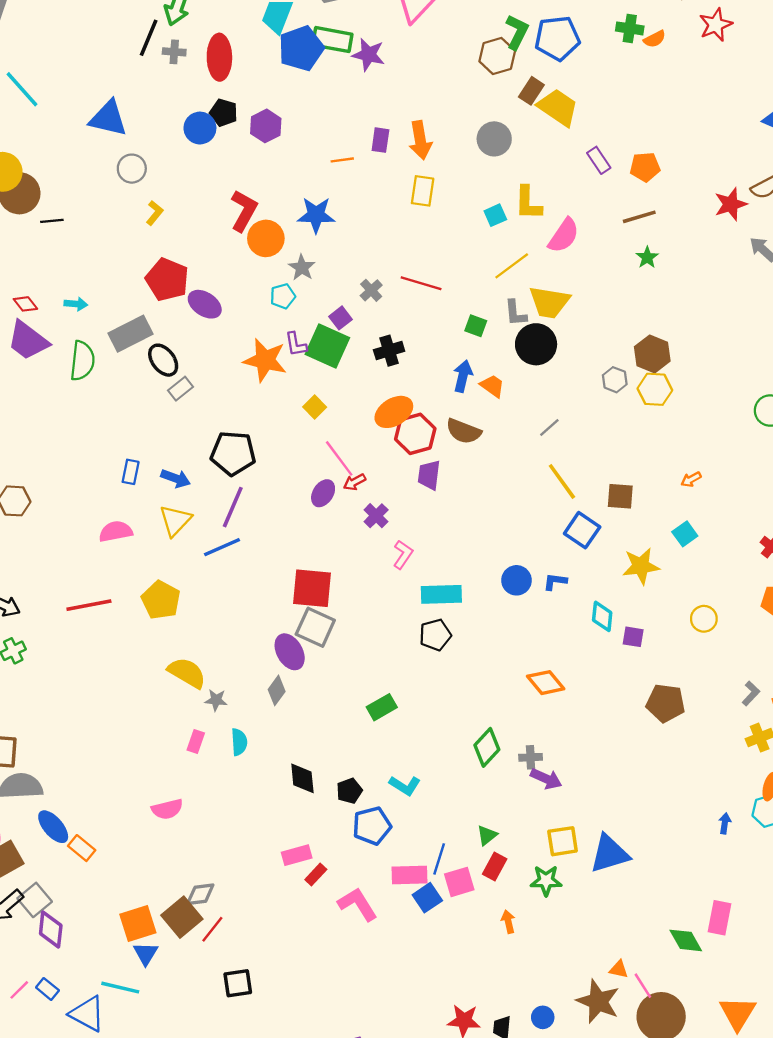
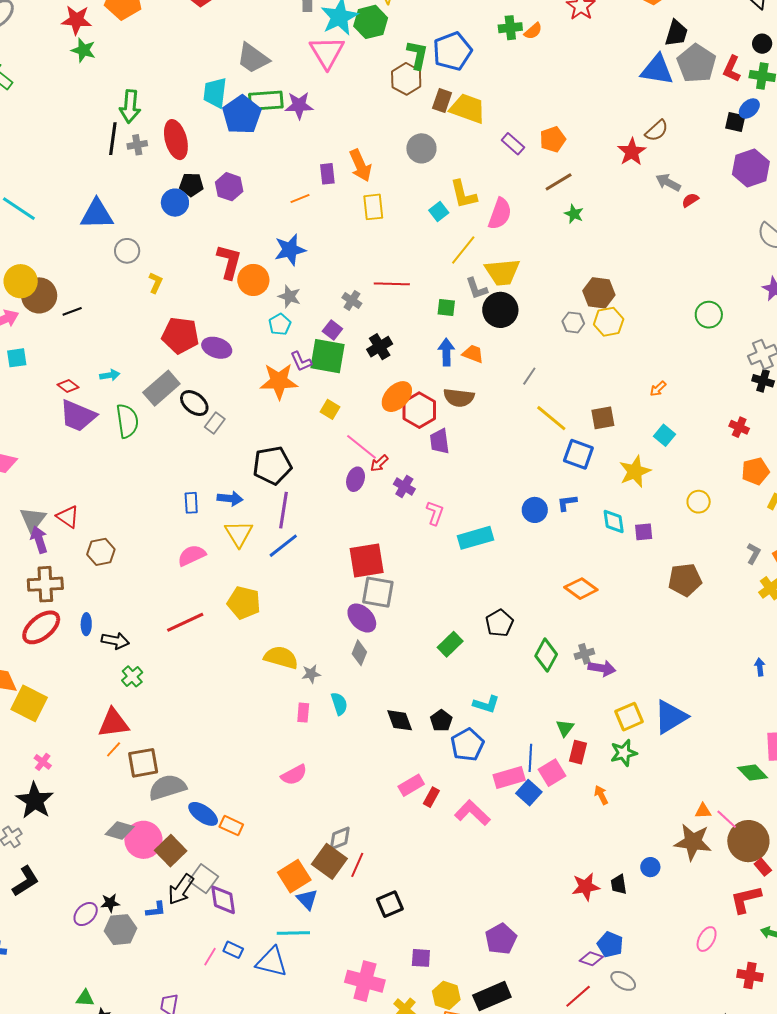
black pentagon: (435, 635) -> (499, 623), moved

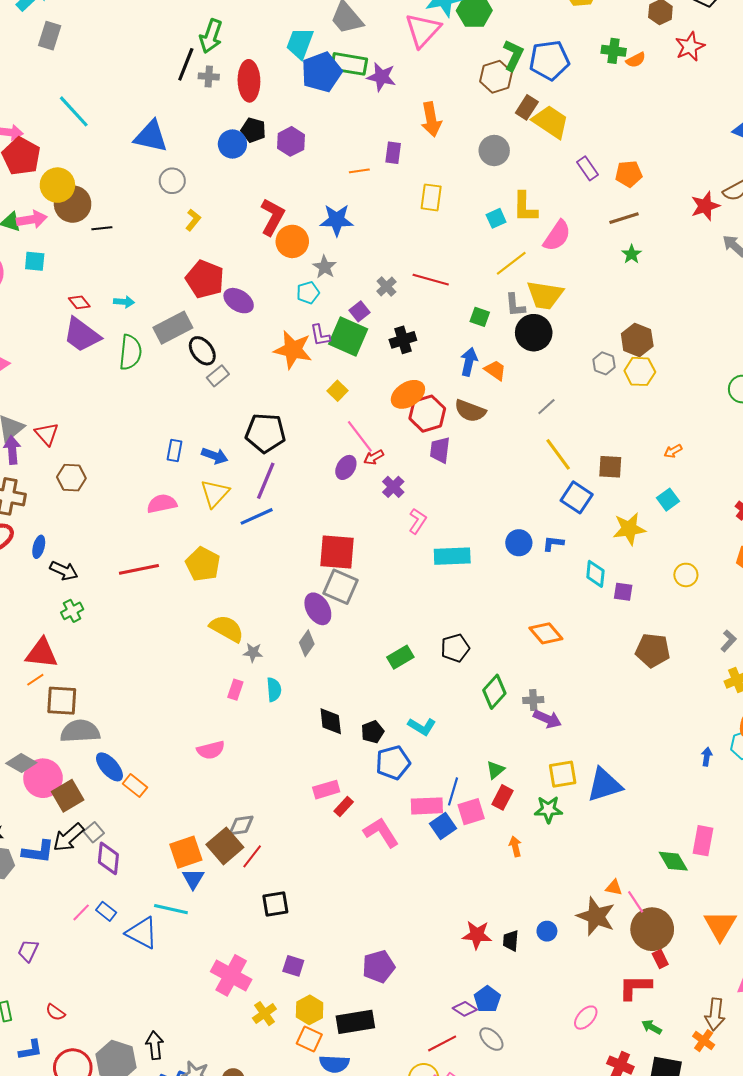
orange arrow: (360, 165) -> (431, 119), moved
gray square: (203, 879) -> (94, 832), size x0.7
blue L-shape: (156, 910) -> (38, 852), size x1.5

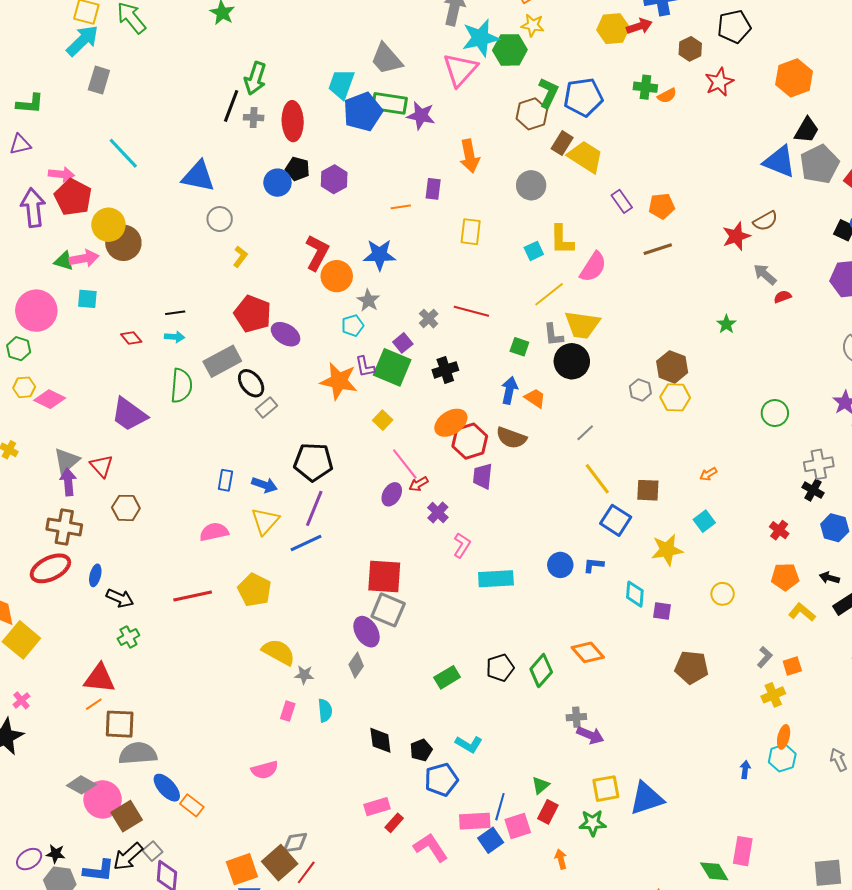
black line: (102, 228) -> (175, 313), moved
green star: (632, 254) -> (726, 324), moved
purple trapezoid: (82, 335) -> (129, 414), moved
green diamond: (494, 692) -> (541, 670), moved

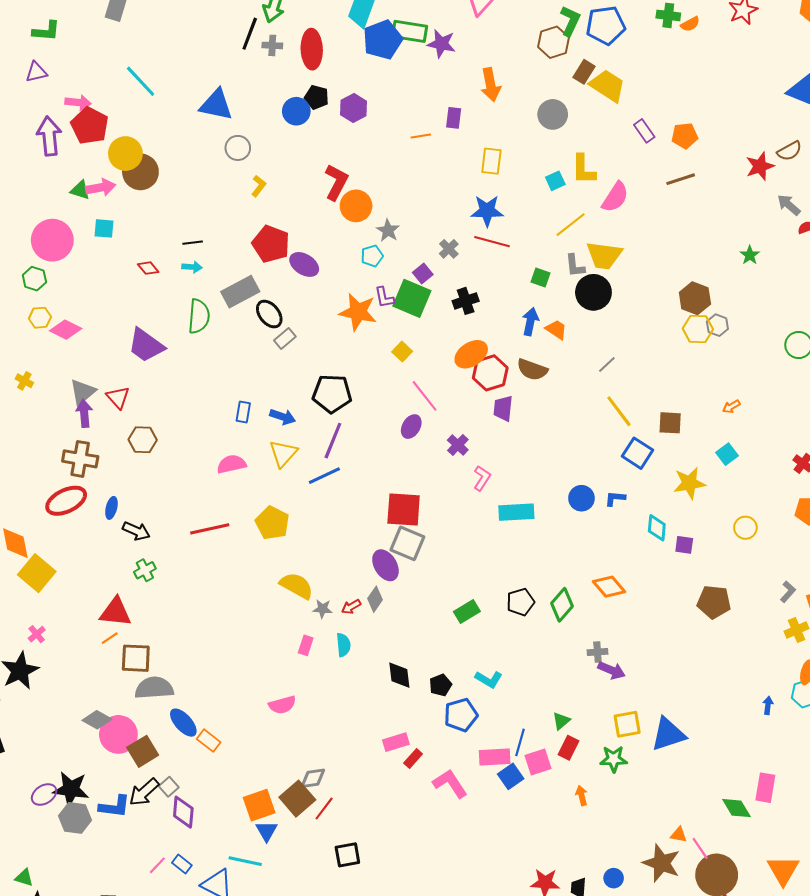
blue star: (379, 255) -> (487, 211), moved
gray hexagon: (640, 390) -> (717, 325), moved
red arrow: (419, 484) -> (351, 607), moved
black star: (56, 854) -> (71, 789), size x1.8

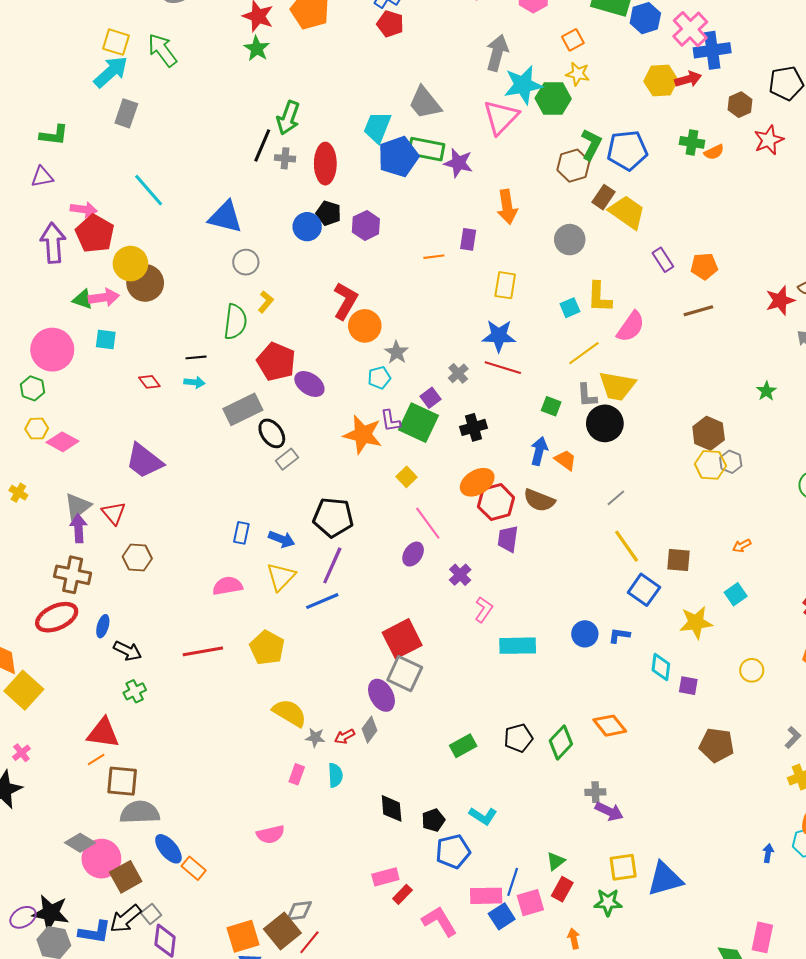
green semicircle: (199, 316) -> (235, 322), moved
red square: (404, 509) -> (402, 639), turned -33

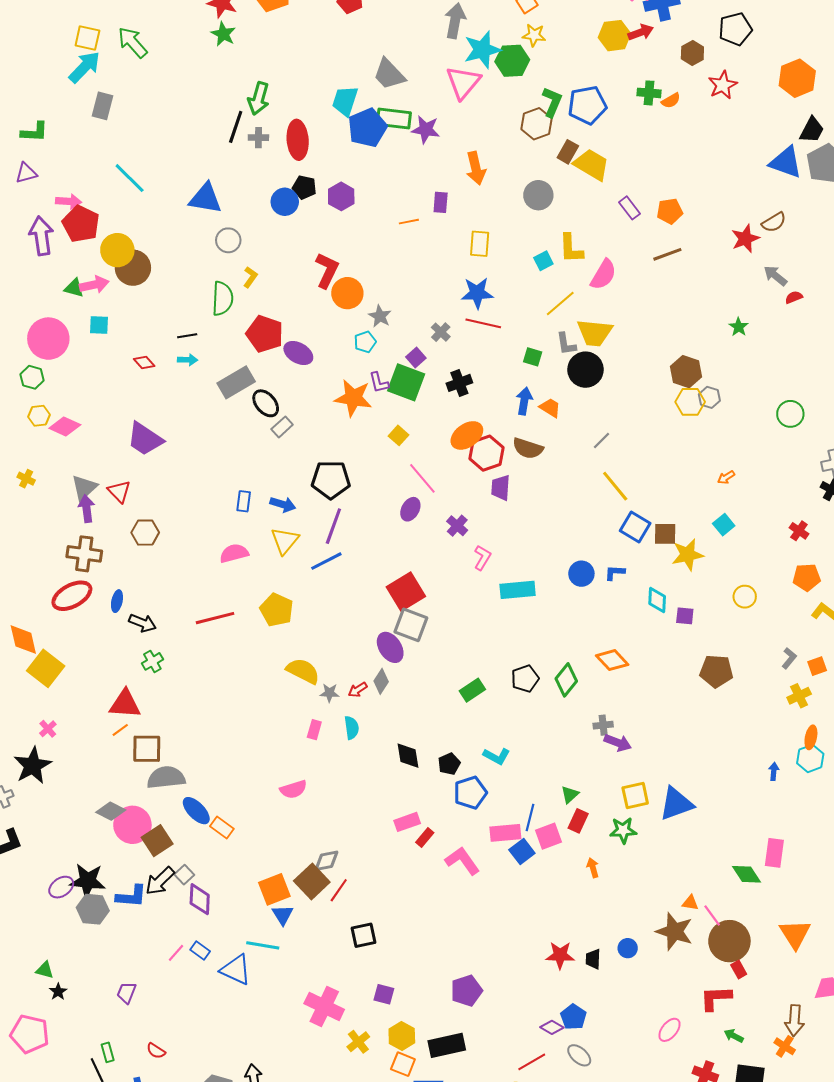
brown square: (678, 560) -> (665, 534), moved

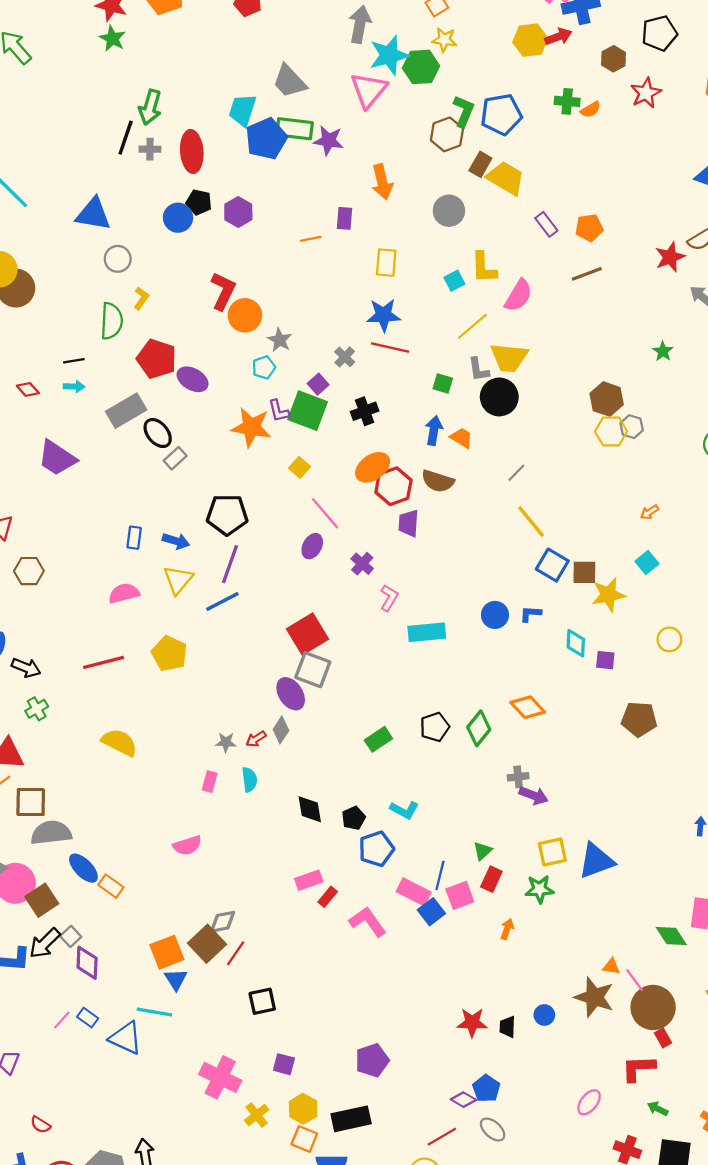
purple trapezoid: (145, 439) -> (57, 458), moved
yellow semicircle: (303, 671) -> (119, 742), moved
pink rectangle: (505, 833) -> (414, 892), turned 32
orange arrow: (593, 868) -> (507, 929), turned 36

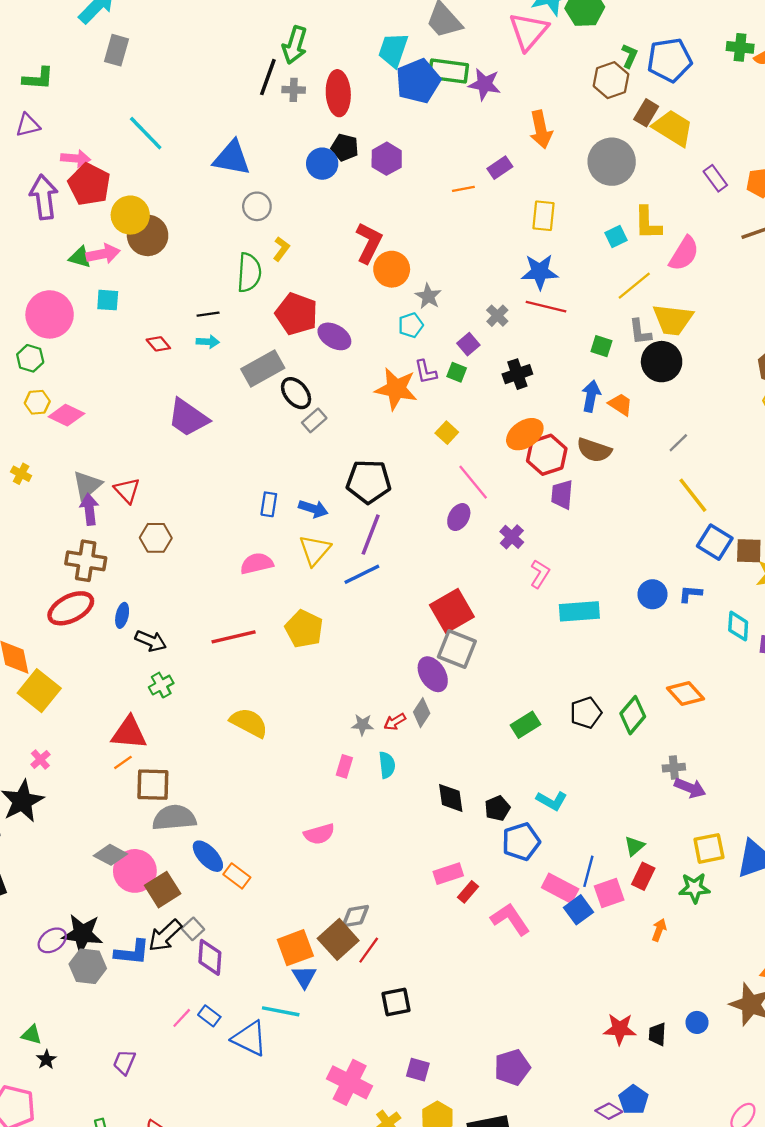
green L-shape: (464, 111) -> (629, 56), size x0.7
gray circle: (449, 211) -> (612, 162), size x1.4
purple rectangle: (345, 218) -> (500, 168), turned 50
green square: (308, 411) -> (457, 372), size x0.5

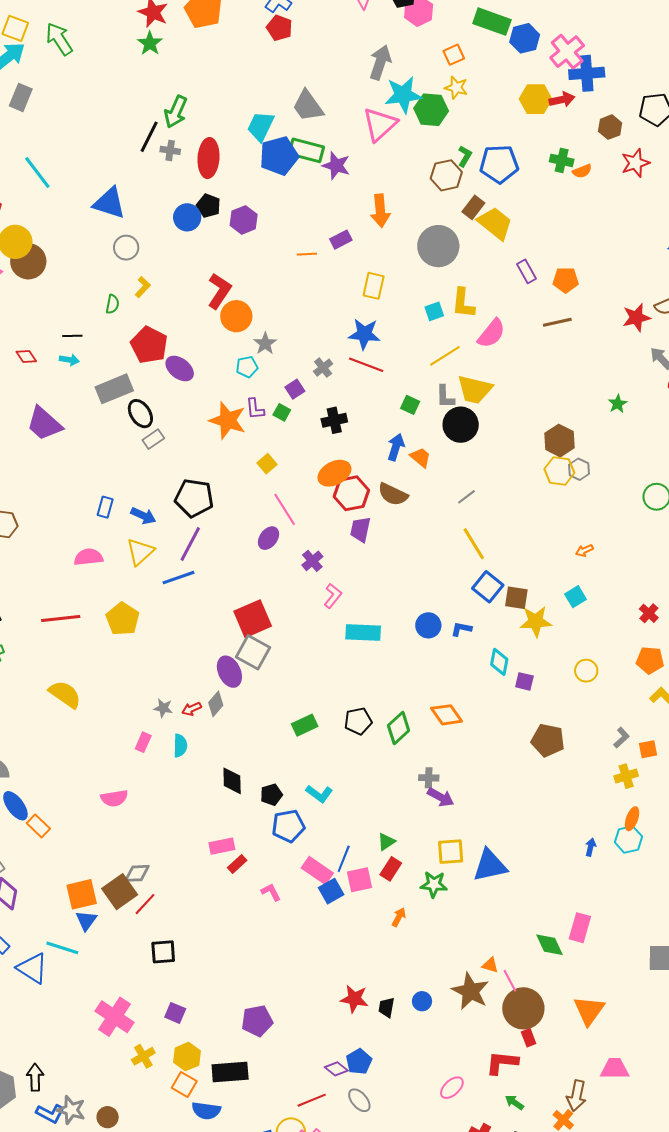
green semicircle: (249, 273) -> (112, 304), size x0.6
pink L-shape: (510, 919) -> (271, 892), size x0.6

